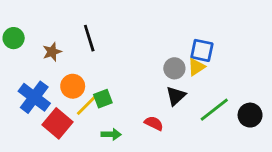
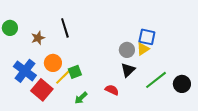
green arrow: (111, 134) -> (81, 98), turned 136

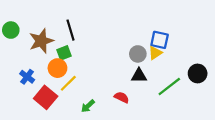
brown star: (38, 38) -> (41, 41), size x1.6
black triangle: (128, 70) -> (139, 76), turned 42
blue cross: (25, 71) -> (27, 77), size x0.6
green square: (75, 72) -> (64, 53), moved
black circle: (182, 84) -> (198, 73), moved

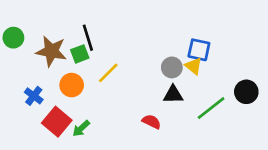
brown star: (41, 41) -> (51, 51), turned 30
green square: (64, 53) -> (80, 54), moved
yellow triangle: (155, 53) -> (193, 66), turned -48
yellow line: (68, 83) -> (108, 73), moved
green arrow: (88, 106) -> (81, 128), moved

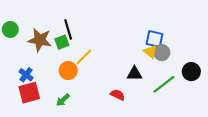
gray circle: (172, 67) -> (162, 53), moved
orange circle: (72, 85) -> (68, 71), moved
red square: (57, 122) -> (29, 93), moved, turned 35

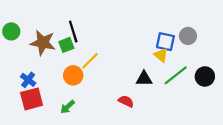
gray circle: (162, 53) -> (188, 36), moved
green line: (164, 84) -> (176, 75), moved

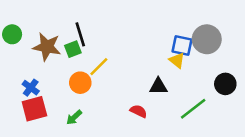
gray circle: (188, 36) -> (207, 39), size x1.5
green line: (176, 75) -> (193, 109), moved

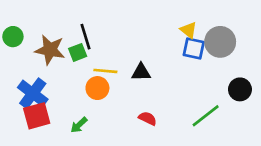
yellow triangle: (177, 60) -> (188, 30), moved
yellow line: (99, 67) -> (105, 71), turned 50
orange circle: (80, 83) -> (97, 88), moved
black triangle: (158, 86) -> (141, 72), moved
blue cross: (31, 88) -> (33, 93), size x1.6

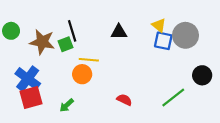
black triangle: (141, 72) -> (119, 32), moved

